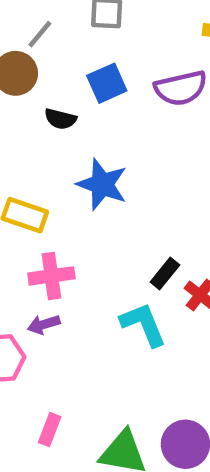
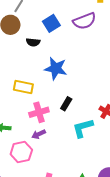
black rectangle: (165, 274) -> (66, 104), moved
cyan L-shape: (143, 324) -> (83, 128), turned -75

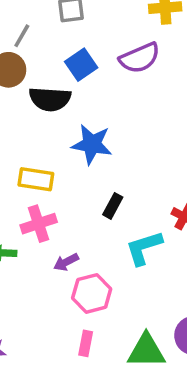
black semicircle: (33, 42) -> (50, 99), size x1.6
pink cross: (39, 112) -> (39, 224), moved
pink hexagon: (21, 152) -> (92, 293), moved

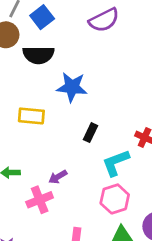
blue square: (81, 65) -> (42, 17), moved
pink cross: (39, 224) -> (40, 200), moved
pink hexagon: (92, 293) -> (115, 199), moved

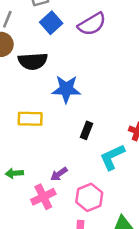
blue square: (42, 17) -> (51, 23), moved
pink hexagon: (115, 199) -> (89, 197), moved

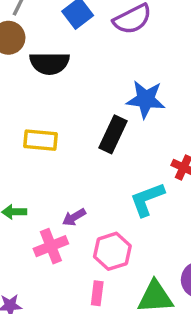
blue star: (66, 89) -> (146, 99), moved
black rectangle: (87, 130) -> (113, 134), moved, size x1.5

